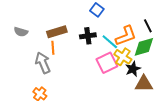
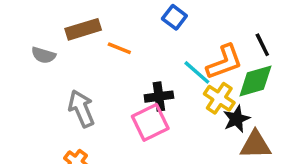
brown rectangle: (57, 32) -> (83, 29), moved
black cross: (88, 36) -> (159, 97), moved
orange line: (53, 48) -> (119, 48), moved, turned -64
pink square: (107, 63) -> (150, 122), moved

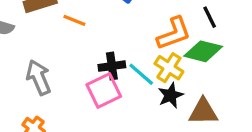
cyan line: (197, 72) -> (141, 74), moved
green diamond: (255, 81) -> (203, 51), turned 30
black star: (236, 119) -> (171, 95), moved

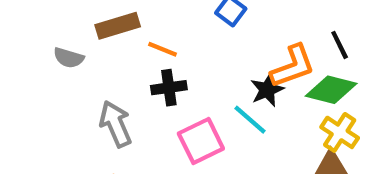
black cross: (112, 66) -> (169, 88), moved
yellow cross: (169, 68) -> (340, 132), moved
black star: (171, 95) -> (267, 90), moved

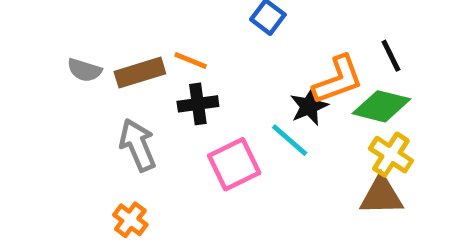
brown rectangle: (118, 26) -> (140, 73), moved

